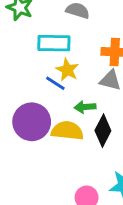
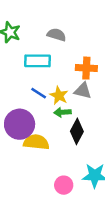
yellow star: (67, 70) -> (59, 96), moved
yellow semicircle: (67, 131) -> (36, 142), moved

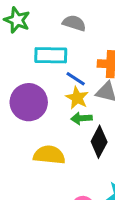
blue line: (39, 93) -> (76, 79), moved
purple circle: (20, 124) -> (29, 102), moved

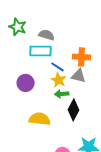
gray semicircle: (74, 23) -> (47, 35), moved
purple circle: (29, 102) -> (26, 83), size x0.7

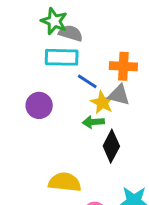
green star: (18, 27) -> (54, 21), moved
yellow star: (59, 80) -> (102, 102), moved
yellow semicircle: (40, 119) -> (65, 182), moved

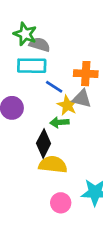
black diamond: (111, 146) -> (44, 143), moved
yellow semicircle: (65, 182) -> (53, 165), moved

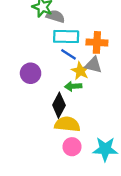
cyan rectangle: (32, 66) -> (66, 37), moved
pink circle: (61, 203) -> (72, 147), moved

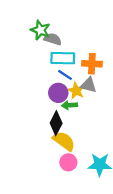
purple circle: (31, 73) -> (58, 93), moved
yellow semicircle: (67, 124) -> (64, 141), turned 30

